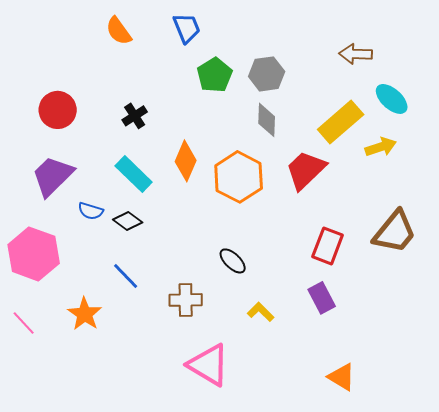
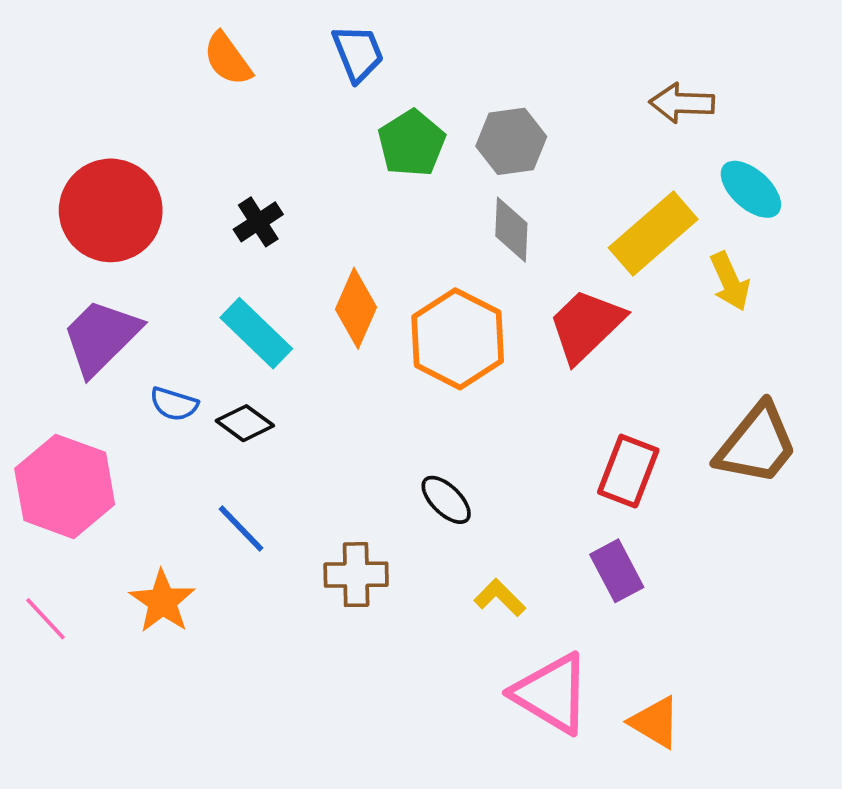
red circle: (58, 110) -> (111, 210), size x1.4
yellow arrow: (381, 147) -> (730, 281), turned 84
pink triangle: (209, 365) -> (552, 693), moved

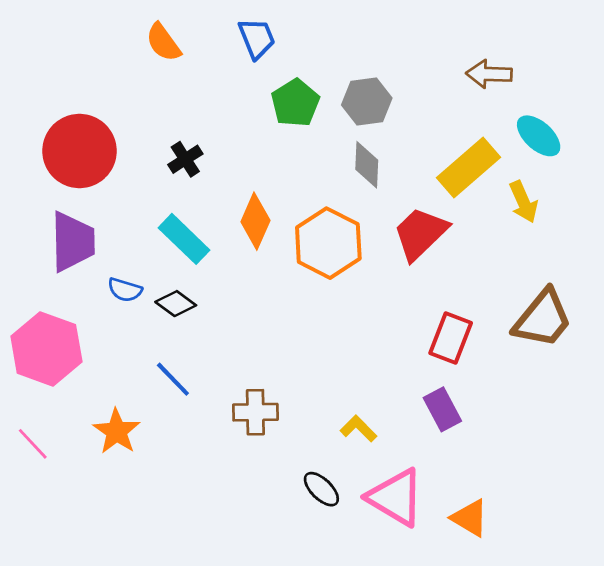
purple trapezoid: (101, 337) -> (73, 242), turned 134
black ellipse: (446, 500) -> (321, 489), moved

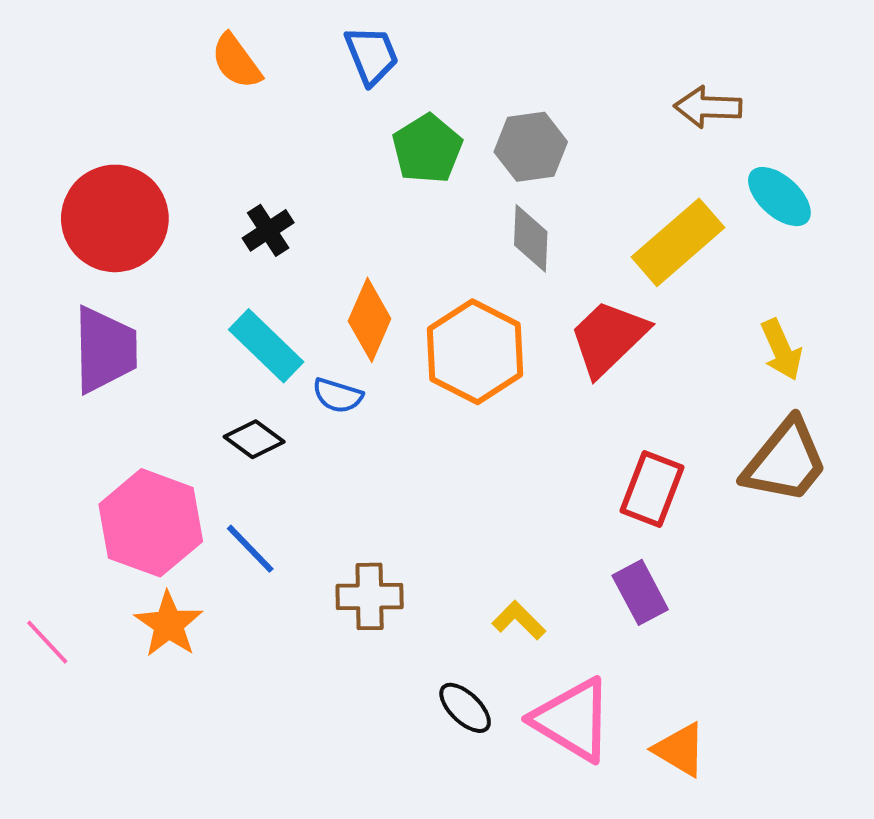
yellow arrow: (523, 202) -> (781, 350), moved
blue semicircle: (125, 290) -> (338, 395), moved
pink hexagon: (46, 349) -> (151, 523), moved

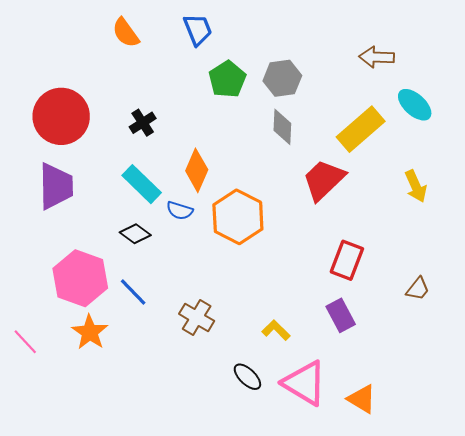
orange hexagon: (475, 352) -> (238, 217), moved
brown trapezoid: (785, 461) -> (418, 289), moved, size x0.5
brown cross: (370, 596) -> (197, 317), turned 32

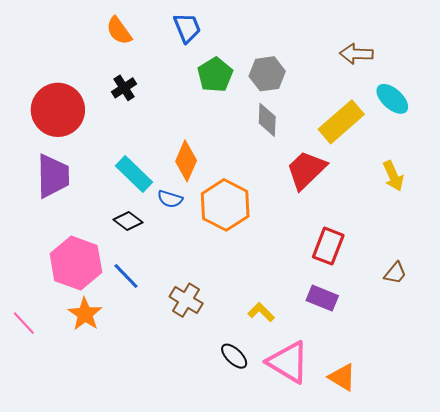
black cross: (143, 123) -> (124, 88), moved
purple rectangle: (341, 315) -> (322, 298), turned -40

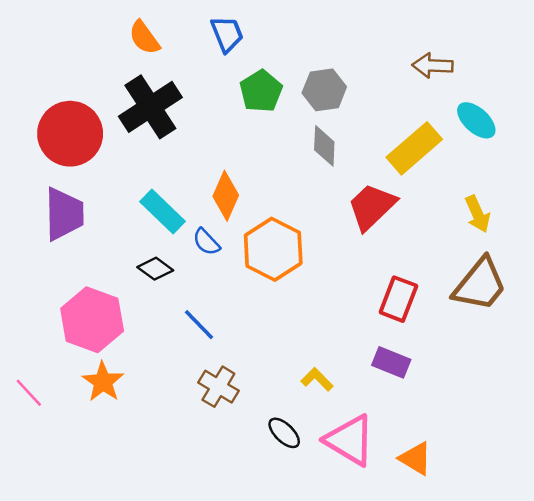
black cross: (124, 88) -> (150, 107), size x2.0
blue semicircle: (170, 199) -> (206, 242), turned 30
brown trapezoid: (395, 273) -> (480, 285), moved, size x2.0
blue line: (126, 276) -> (199, 325), moved
brown cross: (186, 300) -> (218, 387), moved

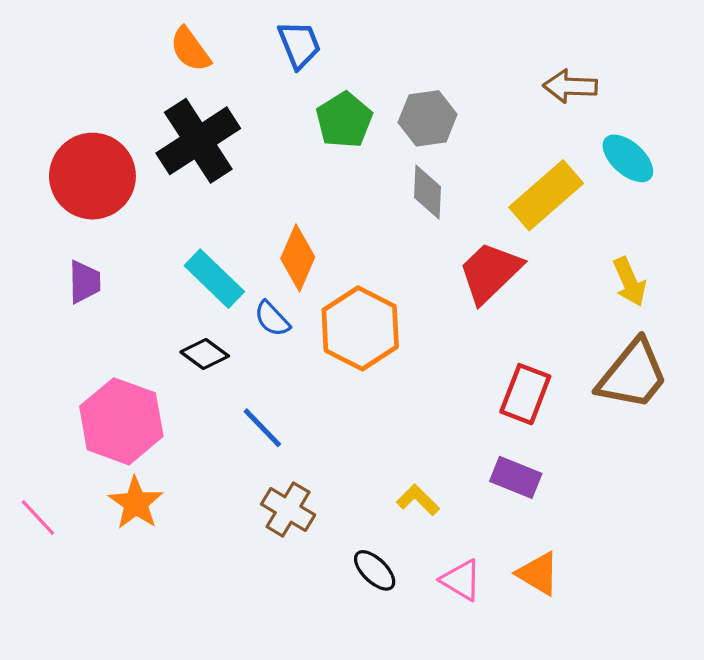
purple trapezoid: (64, 214) -> (84, 282), size x0.6
pink triangle: (350, 440) -> (461, 580), size x0.6
orange triangle: (416, 458) -> (538, 574), moved

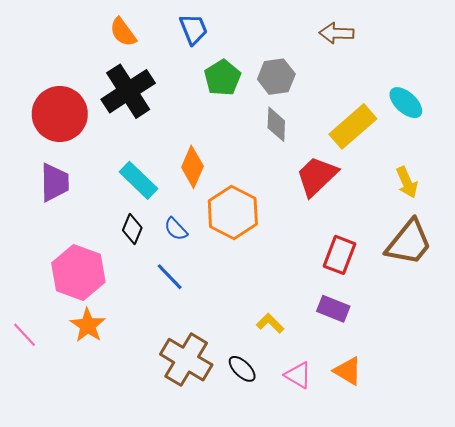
brown arrow: (570, 86) -> (336, 33), moved
purple trapezoid: (84, 282) -> (55, 182), size x1.4
blue semicircle: (272, 319) -> (176, 229), moved
black diamond: (205, 354) -> (132, 229), turned 76
brown cross: (288, 509) -> (186, 360), moved, size x1.5

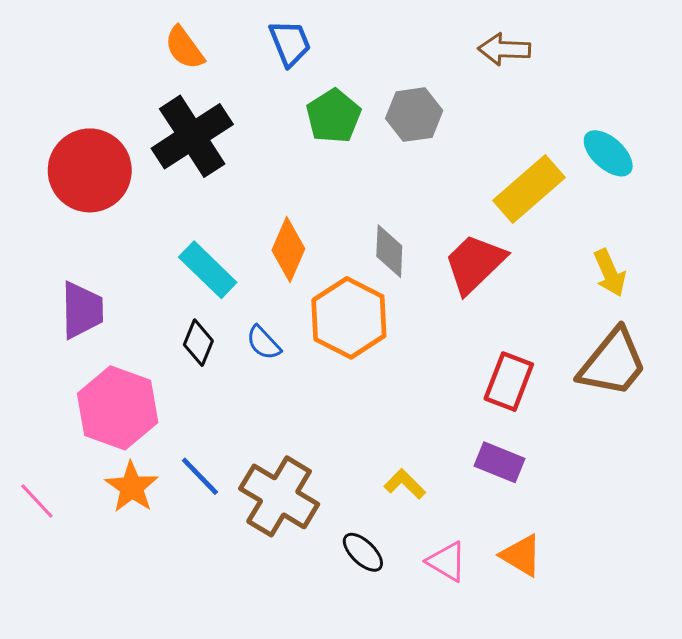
gray diamond: (276, 124) -> (389, 251), moved
purple trapezoid: (55, 182) -> (82, 310), moved
blue line: (170, 277) -> (200, 476), moved
brown cross: (186, 360) -> (279, 496), moved

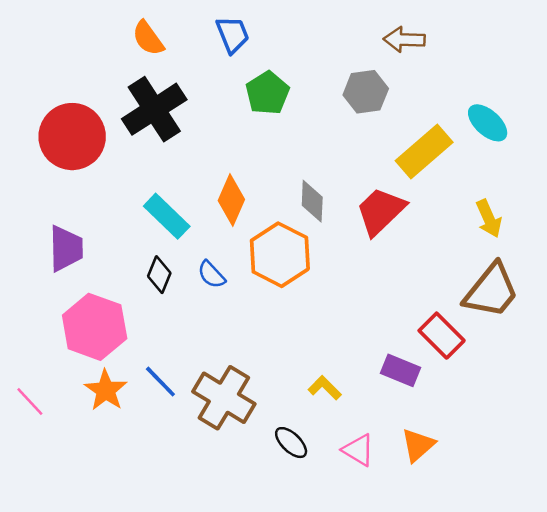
gray hexagon: (414, 115) -> (366, 92), moved
red rectangle: (509, 382) -> (442, 336), moved, turned -66
orange triangle: (521, 555) -> (418, 445), turned 48

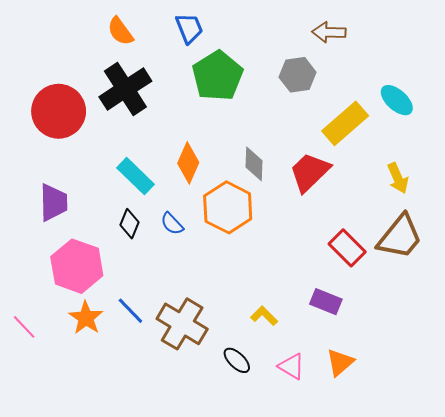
green pentagon: (267, 93) -> (218, 76), size x1.4
red rectangle: (442, 336) -> (347, 248), moved

